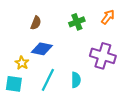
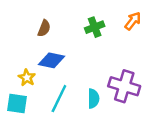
purple cross: (103, 56) -> (124, 86), moved

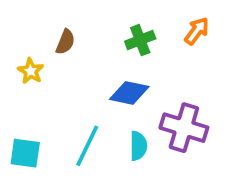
blue diamond: (52, 60) -> (129, 93), moved
yellow star: (27, 78) -> (31, 71), moved

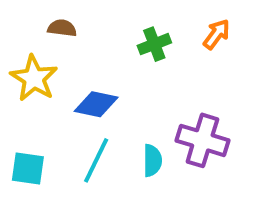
brown semicircle: (65, 42) -> (62, 28), moved, turned -105
yellow star: (31, 71) -> (34, 78), size x1.6
blue diamond: (129, 93) -> (96, 104), moved

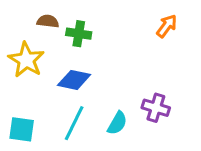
green cross: (154, 44) -> (79, 34), moved, turned 30
purple cross: (202, 140) -> (156, 108), size x0.7
cyan semicircle: (152, 160) -> (117, 123), turned 30

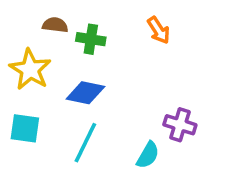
orange arrow: (167, 26) -> (159, 30), moved, turned 110
cyan semicircle: (117, 123) -> (148, 155), moved
cyan square: (22, 129) -> (25, 128), moved

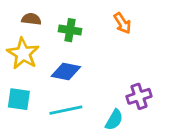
brown semicircle: (55, 25) -> (31, 19), moved
purple cross: (180, 125) -> (139, 96), turned -35
cyan line: (85, 143) -> (66, 110), turned 52

